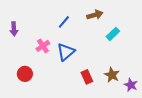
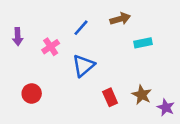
cyan rectangle: (113, 34) -> (143, 43), turned 32
pink cross: (43, 46) -> (51, 47), moved

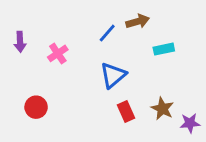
blue line: (81, 28) -> (107, 33), moved
blue triangle: (84, 66) -> (113, 75), moved
purple star: (166, 107) -> (190, 123), turned -30

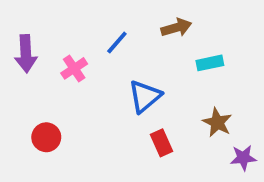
blue line: (107, 33) -> (117, 42), moved
purple arrow: (20, 42) -> (26, 54), size x1.4
brown star: (162, 109) -> (217, 122), moved

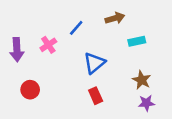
purple arrow: (26, 54) -> (17, 50), moved
red rectangle: (162, 143) -> (96, 96), moved
purple star: (243, 158) -> (146, 103), moved

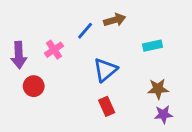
brown arrow: (115, 18) -> (115, 20), moved
brown star: (142, 80) -> (158, 89), turned -30
red circle: (30, 90) -> (34, 86), moved

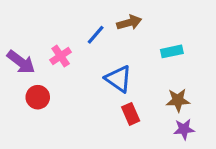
purple arrow: (19, 55) -> (21, 62), turned -50
blue triangle: (105, 70) -> (118, 79), turned -45
red rectangle: (107, 106) -> (131, 114), moved

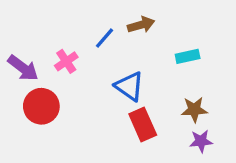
red circle: (38, 97) -> (41, 106), size x1.4
red rectangle: (131, 114) -> (143, 125), size x1.4

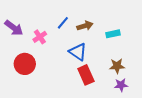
brown arrow: (141, 25) -> (85, 26), moved
purple arrow: (23, 68) -> (14, 28), moved

